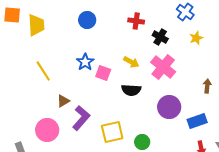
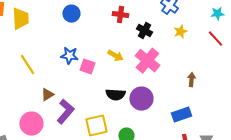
blue star: (85, 62) -> (69, 56), turned -30
black semicircle: (131, 90) -> (115, 95), moved
purple circle: (169, 107) -> (141, 99), moved

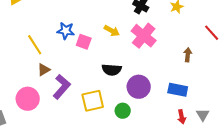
red line: (215, 39) -> (212, 33), moved
yellow line: (27, 65) -> (35, 45), moved
purple circle: (141, 99) -> (139, 87), moved
blue rectangle: (181, 115) -> (178, 90), turned 30

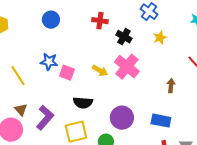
yellow arrow: (112, 31) -> (100, 71), moved
brown triangle: (44, 70) -> (21, 110), moved, turned -40
black semicircle: (112, 70) -> (83, 103), moved

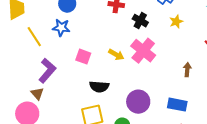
blue star: (49, 62) -> (61, 28), moved
yellow line: (18, 76) -> (34, 37), moved
purple L-shape: (45, 118) -> (47, 71), moved

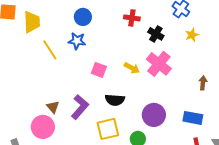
purple L-shape: (47, 71) -> (80, 107), moved

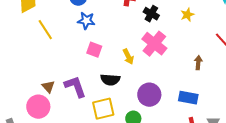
blue star: (77, 41) -> (86, 21), moved
yellow arrow: (132, 68) -> (128, 57), moved, turned 35
purple L-shape: (80, 107) -> (75, 87), turned -60

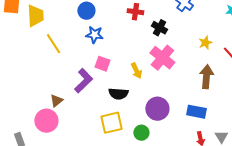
yellow star: (187, 15) -> (205, 43), moved
brown arrow: (198, 63) -> (206, 77), size x1.6
brown triangle: (48, 87) -> (56, 101), turned 32
purple L-shape: (75, 87) -> (83, 81), moved, turned 65

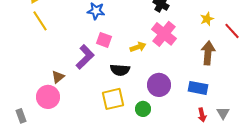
yellow line: (53, 44) -> (40, 21), moved
yellow arrow: (136, 71) -> (138, 47), turned -84

